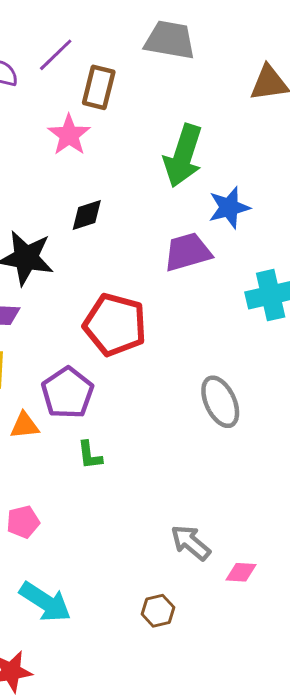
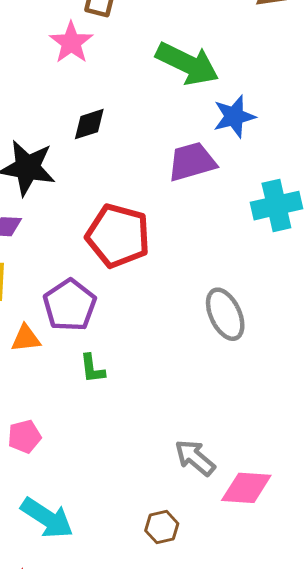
green arrow: (183, 156) -> (187, 64), turned -82
pink diamond: (241, 572) -> (246, 488), size x1.6

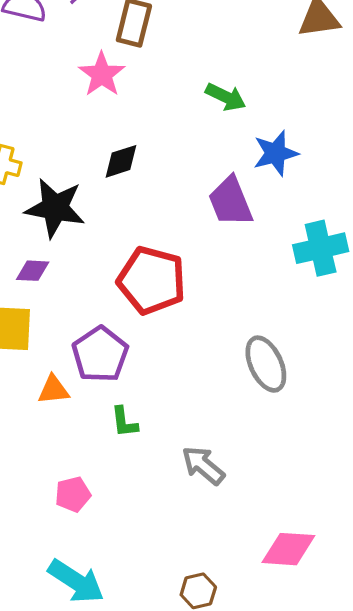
green arrow: (187, 64) -> (226, 97), size x0.6
purple trapezoid: (192, 162) -> (230, 202), turned -96
pink pentagon: (24, 437) -> (73, 494), moved
gray arrow: (195, 458) -> (203, 465), moved

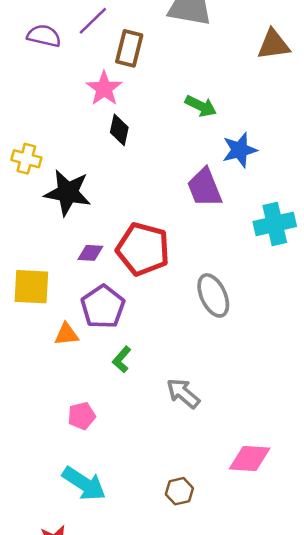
black diamond: (121, 161) -> (119, 130), moved, turned -60
purple diamond: (33, 271) -> (90, 253), moved
gray ellipse: (266, 364) -> (213, 295), moved
green L-shape: (124, 422) -> (122, 359), turned 48

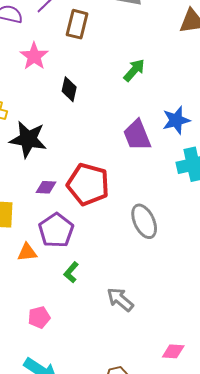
pink star: (104, 88) -> (34, 56), moved
green arrow: (201, 106) -> (134, 70), turned -75
blue star: (240, 150) -> (176, 120), moved
pink diamond: (250, 459) -> (173, 351), size x0.7

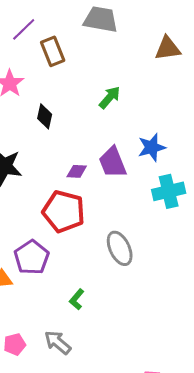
brown rectangle: (77, 24) -> (53, 51), turned -36
purple diamond: (46, 187) -> (77, 171), moved
green L-shape: (71, 272) -> (77, 299), moved
gray arrow: (120, 299) -> (58, 342), moved

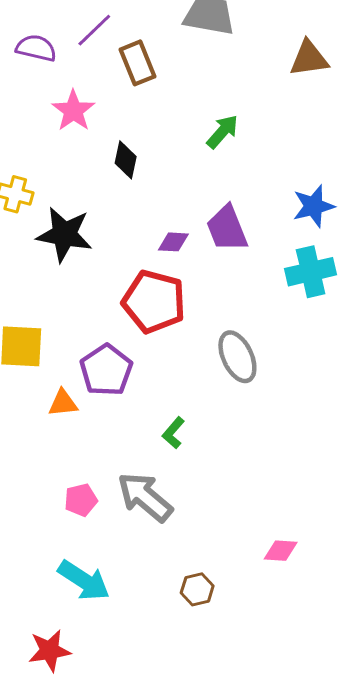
blue star: (152, 147) -> (314, 206), moved
gray arrow: (58, 342) -> (145, 497), size x1.4

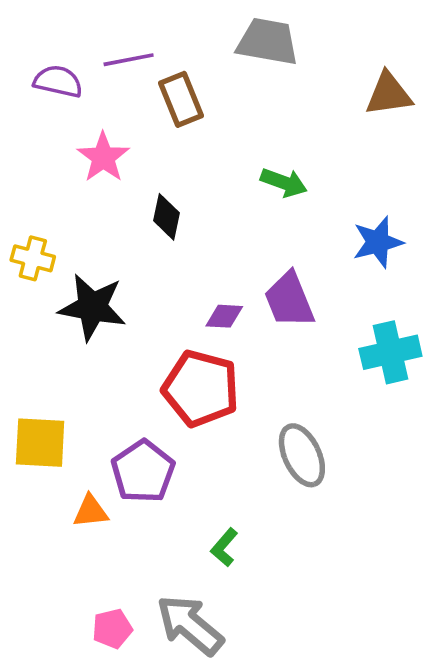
purple line: (94, 30) -> (129, 60), turned 33
green arrow: (223, 132) -> (284, 183), turned 69
blue star: (314, 206) -> (378, 242), moved

